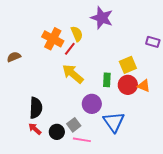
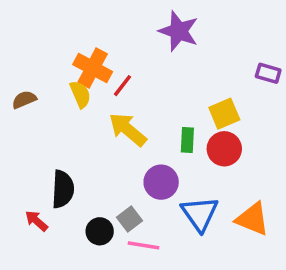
yellow semicircle: (77, 34) -> (80, 94), moved
orange triangle: (144, 86) -> (252, 219), moved, size x1.5
red arrow: (35, 129) -> (36, 221), moved

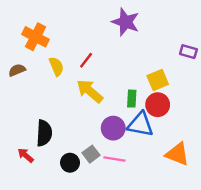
orange cross: (93, 68) -> (35, 37), moved
blue triangle: (200, 214) -> (140, 124), moved, turned -44
pink line: (144, 245) -> (114, 159), moved

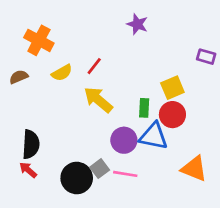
purple star: (126, 22) -> (137, 24), size x0.7
yellow semicircle: (56, 66) -> (62, 73), turned 84
black semicircle: (44, 133) -> (31, 144), moved
black circle: (70, 163) -> (77, 178), size x1.5

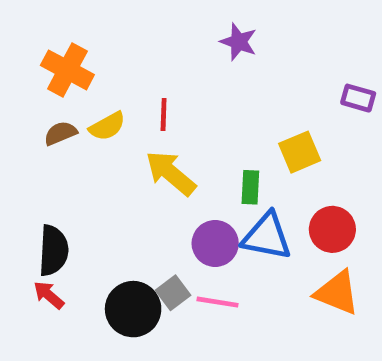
red line: (94, 66) -> (164, 115), turned -36
brown semicircle: (19, 77) -> (60, 133), moved
red circle: (172, 115) -> (332, 229), moved

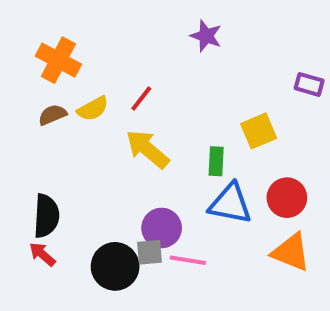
red line: (164, 115) -> (141, 99), turned 36
purple circle: (215, 243) -> (162, 228), moved
gray square: (173, 293) -> (149, 252), turned 32

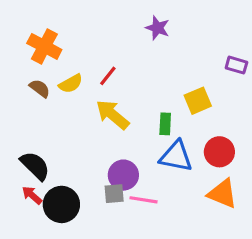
brown semicircle: (52, 115) -> (40, 88), turned 60
black semicircle: (46, 216) -> (35, 166), turned -48
black circle: (115, 266) -> (61, 204), moved

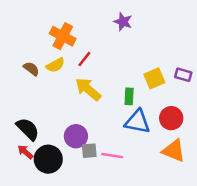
orange cross: (44, 46) -> (63, 36), moved
purple rectangle: (236, 65) -> (183, 75), moved
purple circle: (123, 175) -> (76, 136), moved

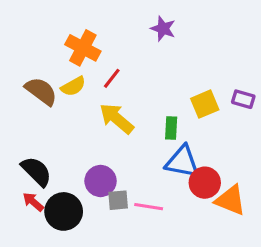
brown semicircle: (31, 69) -> (41, 91), size x1.5
red circle: (171, 118) -> (205, 183), moved

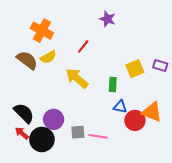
orange cross: (83, 48) -> (42, 31), moved
red line: (112, 78) -> (83, 46), moved
blue triangle: (182, 162) -> (120, 107), size x0.6
purple circle: (101, 181) -> (54, 119), moved
orange triangle: (230, 200) -> (152, 112), moved

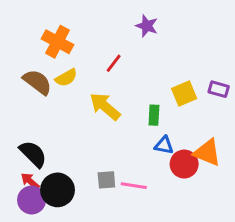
purple circle: (54, 119) -> (32, 200), moved

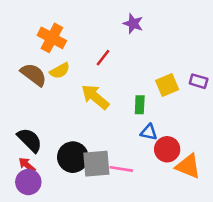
orange triangle: (207, 153) -> (188, 166), moved
gray square: (106, 180) -> (96, 164), size x1.6
black circle: (57, 190) -> (73, 157), moved

